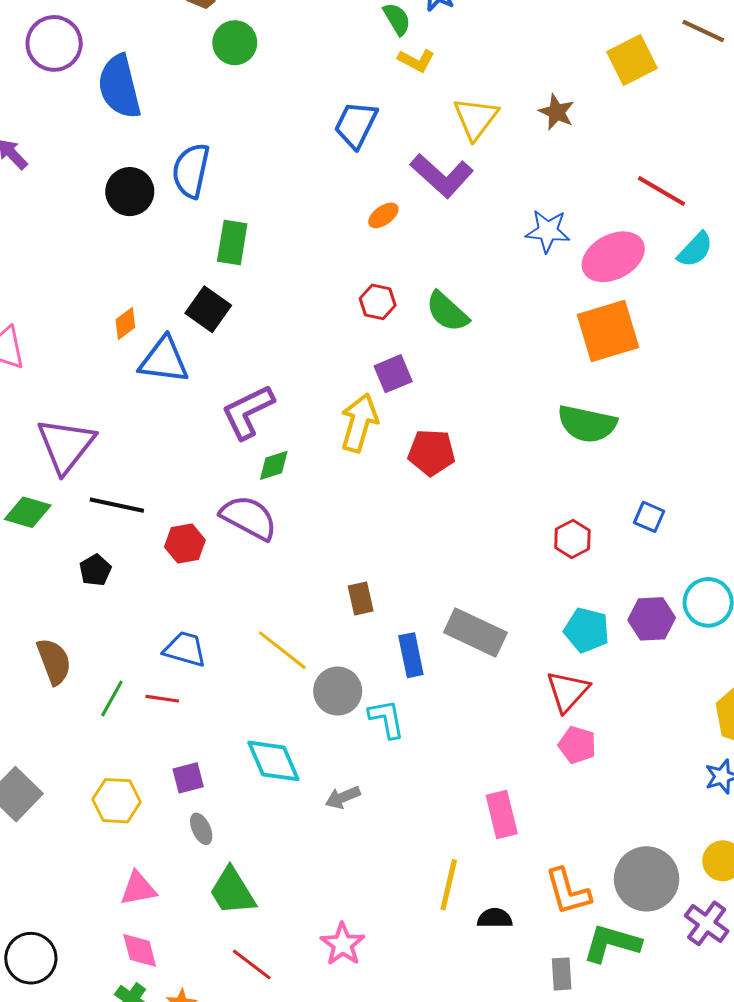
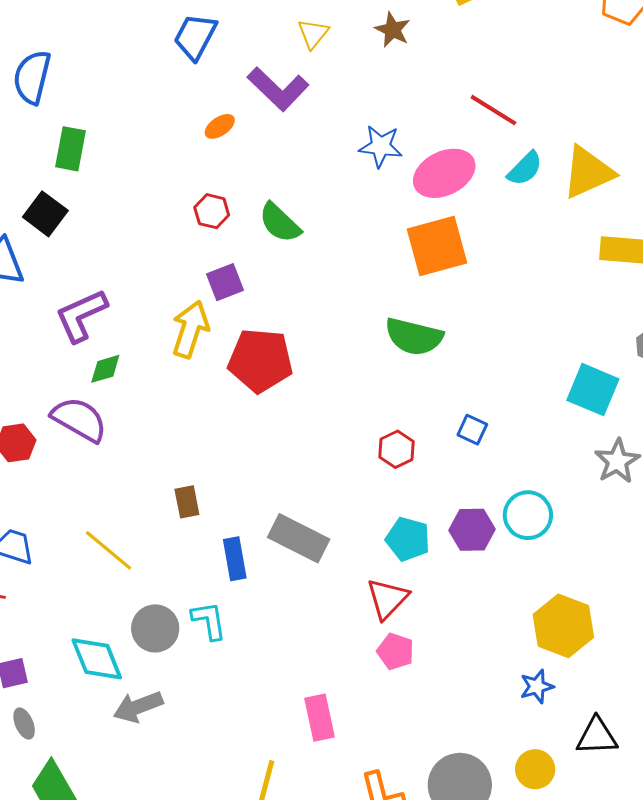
yellow triangle: (476, 118) -> (313, 34), size x0.7
red pentagon: (431, 452) -> (260, 360), size x1.4
gray circle: (338, 691) -> (155, 628), moved
gray arrow: (343, 797) -> (138, 707), moved, size x1.4

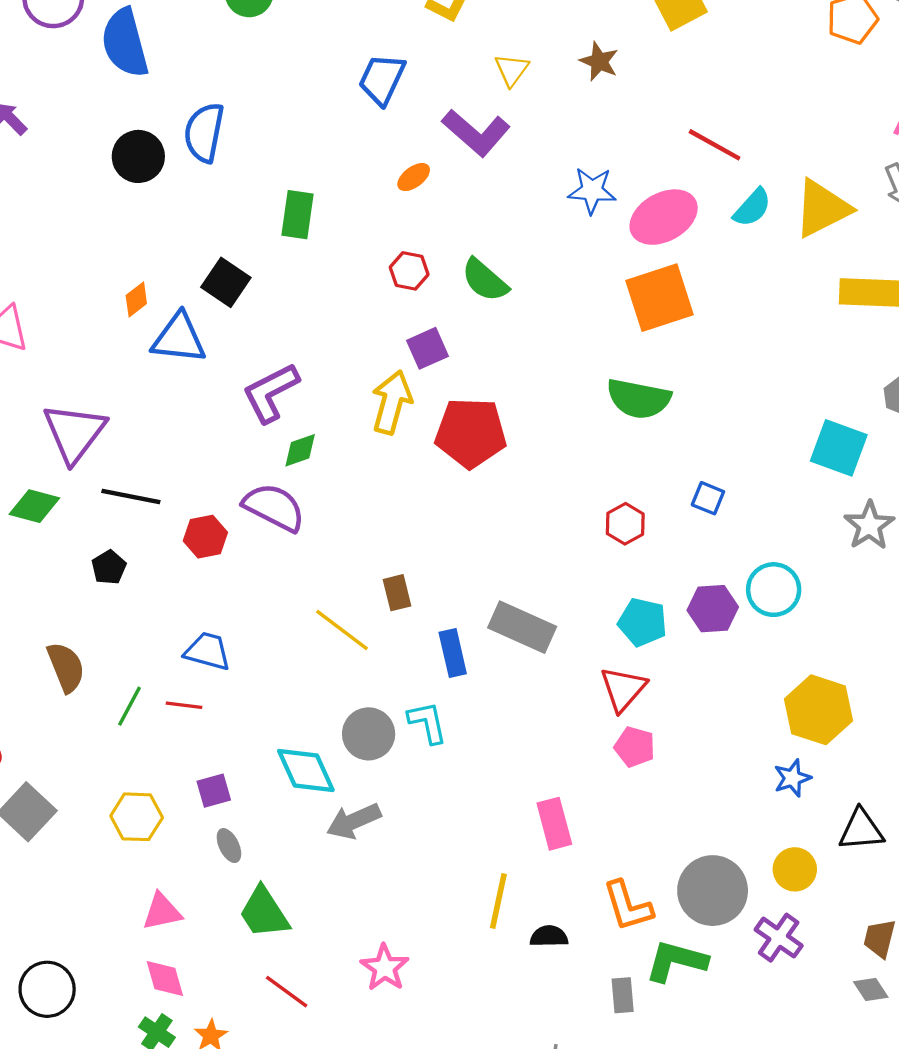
green rectangle: (71, 149) -> (298, 215), moved
yellow line: (109, 550) -> (342, 630), moved

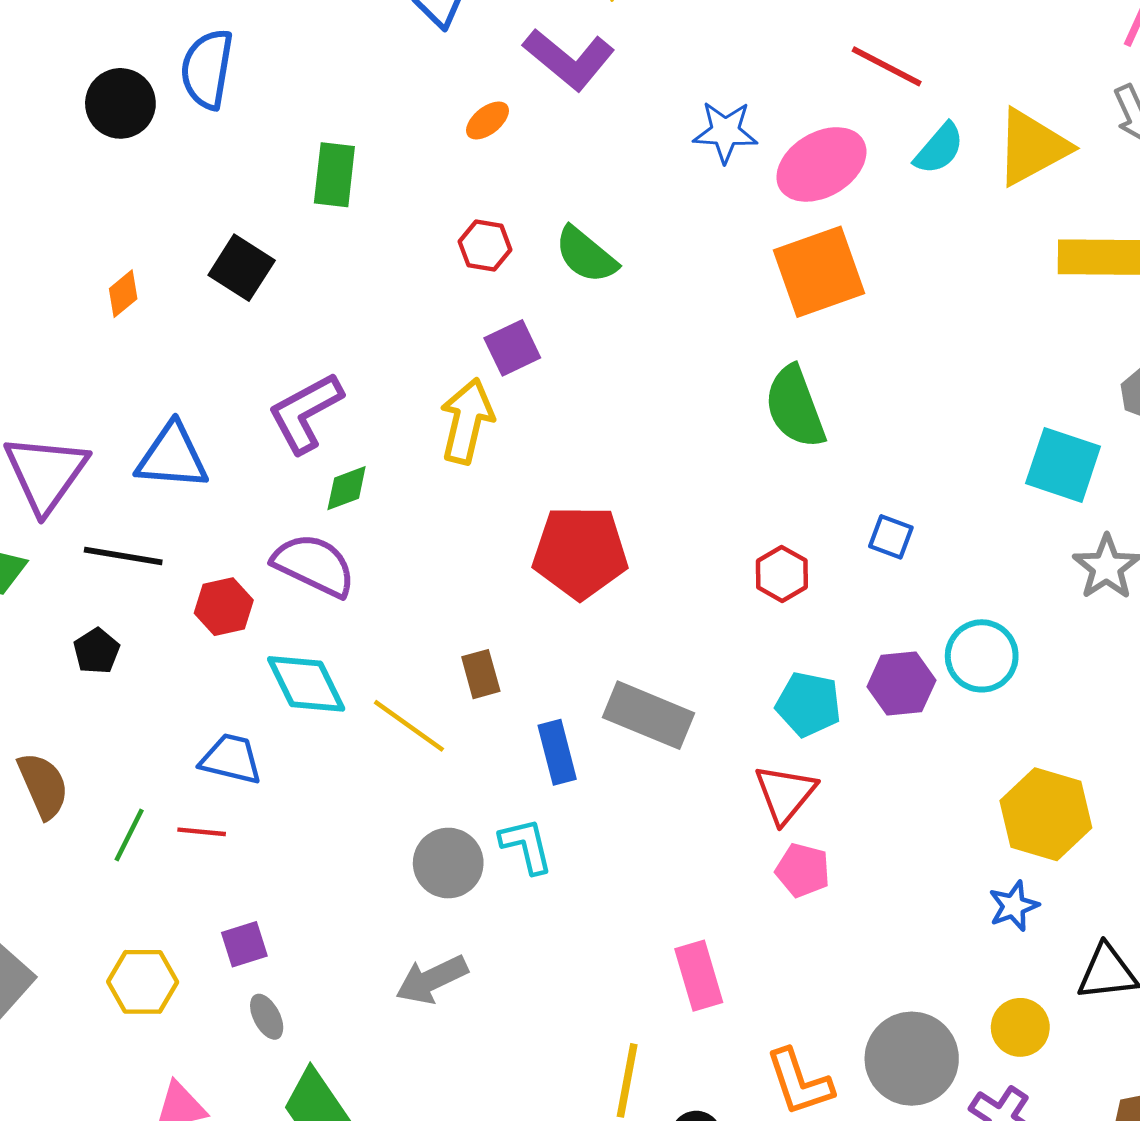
blue triangle: (179, 338) -> (172, 457), moved
green semicircle: (639, 399) -> (795, 407), turned 60
red pentagon: (471, 433) -> (580, 552), moved
cyan diamond: (306, 770) -> (306, 684), moved

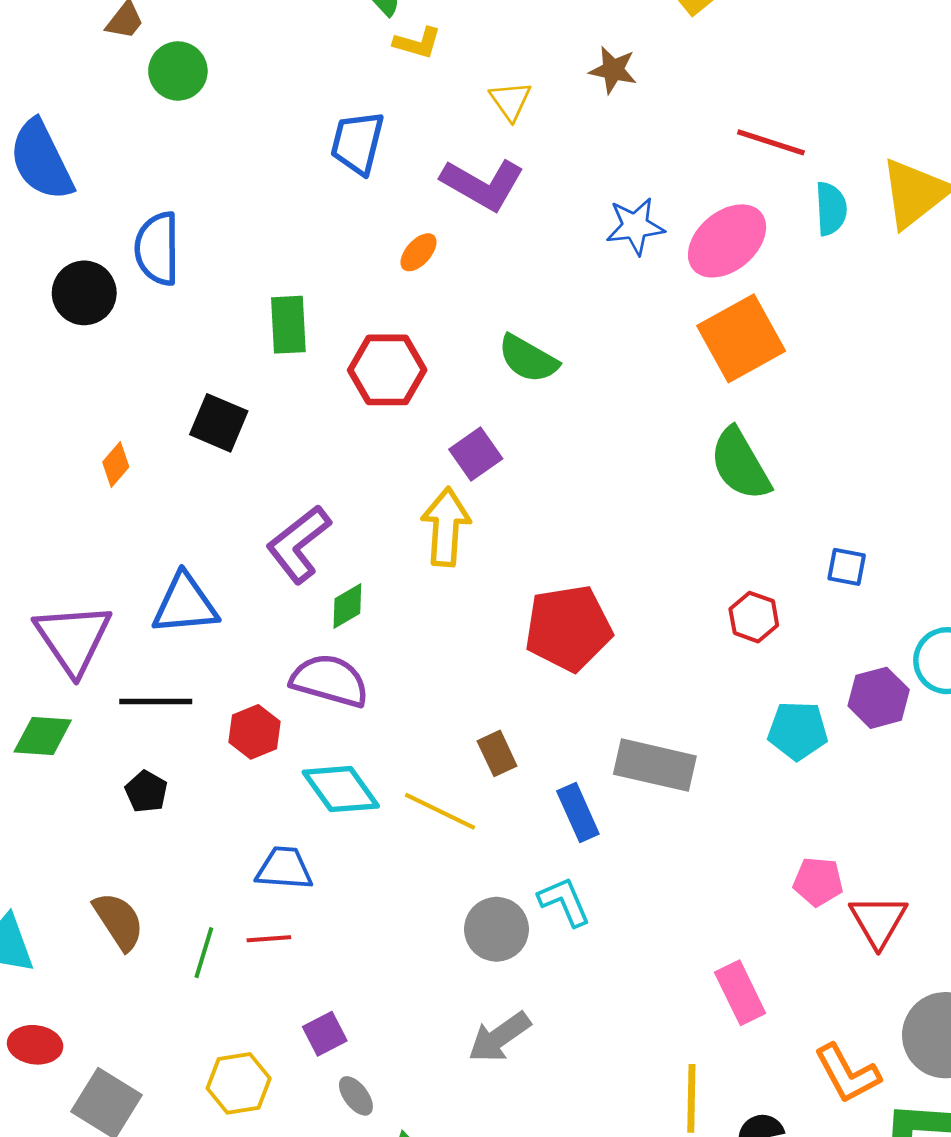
cyan semicircle: (939, 149) -> (831, 209), turned -34
red hexagon: (485, 246) -> (387, 370), moved, size x1.6
red triangle: (785, 794) -> (878, 921), moved

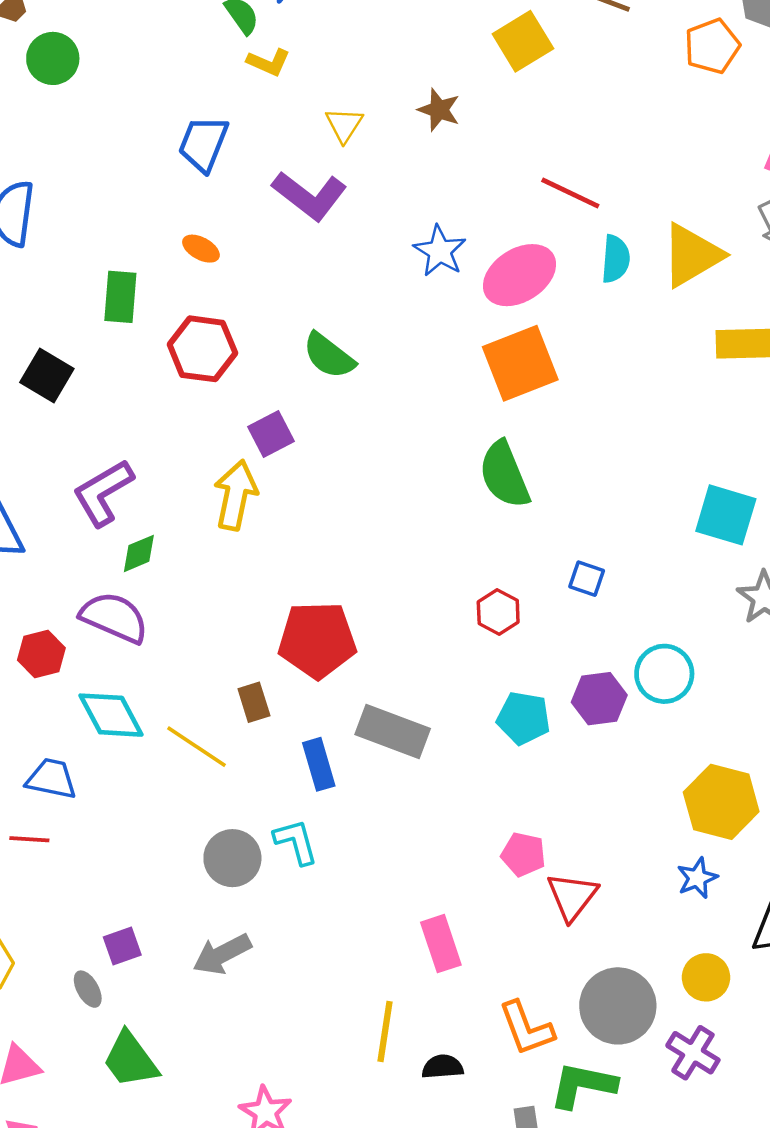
blue star: (635, 226) -> (440, 251), turned 30
orange ellipse: (419, 252) -> (201, 249), moved, turned 69
red pentagon: (568, 628) -> (317, 640), moved
purple square: (325, 1034) -> (122, 946), moved

